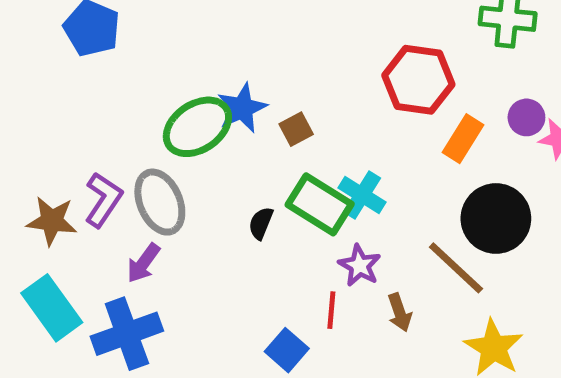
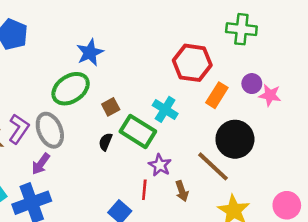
blue star: (242, 108) -> (90, 52), moved
brown square: (296, 129) -> (111, 107), moved
cyan cross: (362, 195) -> (165, 109), moved

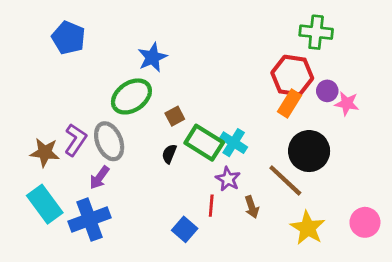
red hexagon: (192, 63) -> (292, 76), moved
cyan cross: (165, 109) -> (234, 143), moved

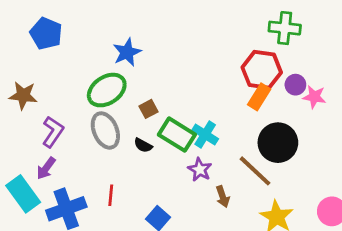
gray ellipse: (109, 141) -> (105, 130), moved
brown star: (45, 152) -> (23, 95), moved
black semicircle: (169, 154) -> (143, 145), turned -84
purple arrow: (99, 178) -> (46, 168), moved
red line: (211, 206) -> (111, 195), moved

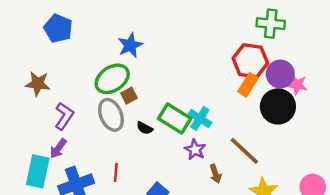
purple circle: (295, 85) -> (280, 74), size x1.5
brown square: (149, 109) -> (129, 96), moved
black circle: (278, 143) -> (278, 106), moved
cyan rectangle: (23, 194) -> (38, 171), turned 48

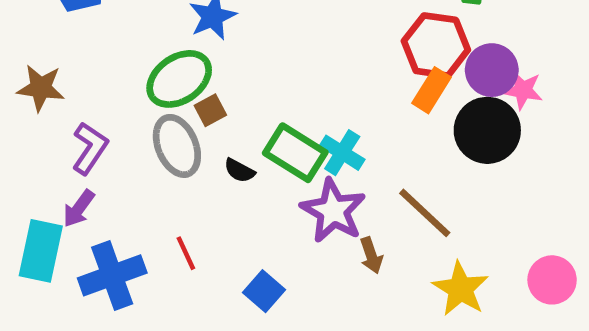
purple star: (195, 150) -> (333, 211), size x1.6
red line: (116, 173) -> (186, 253), turned -30

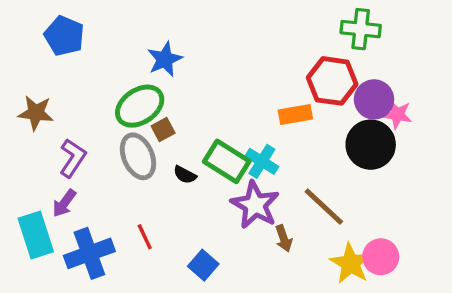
orange rectangle: (431, 90) -> (295, 114), moved, turned 48
cyan rectangle: (41, 251) -> (36, 235), turned -30
pink circle: (552, 280) -> (381, 257), moved

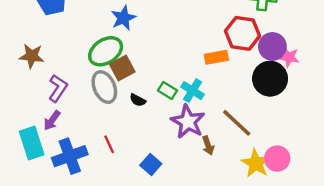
brown square: (163, 130) -> (122, 68), size x1.5
green rectangle: (227, 161) -> (168, 91), size x0.6

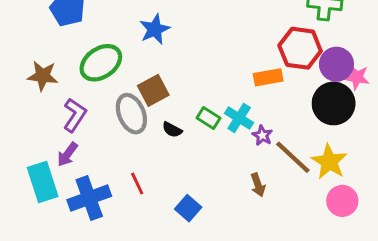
green ellipse: (106, 51) -> (101, 63), moved
purple star: (188, 122) -> (262, 135), moved, size x0.5
yellow star: (256, 163) -> (329, 162), moved

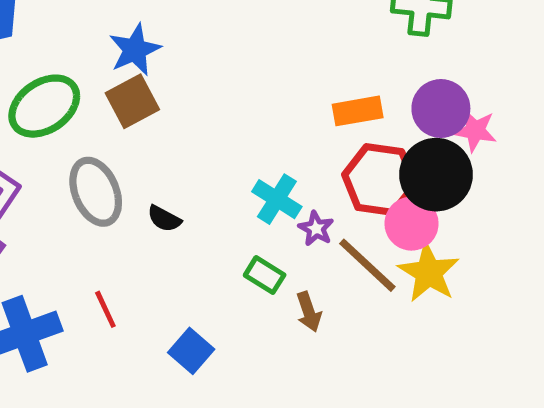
red hexagon: (300, 48) -> (380, 180), moved
orange rectangle: (268, 77) -> (358, 111), moved
brown square: (153, 90) -> (132, 101), moved
green rectangle: (208, 118) -> (265, 275), moved
pink circle: (342, 201) -> (412, 224), moved

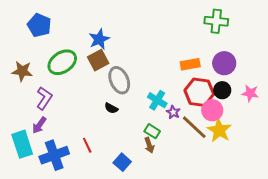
pink star: (475, 131) -> (250, 93), moved
black circle: (436, 175) -> (222, 90), size x0.6
gray ellipse: (96, 192) -> (119, 80), moved
brown arrow: (309, 312) -> (149, 145), moved

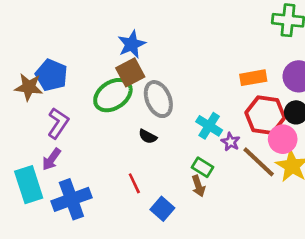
blue pentagon: (39, 25) -> (51, 75), moved
green ellipse: (62, 62) -> (113, 95), moved
red line: (87, 145) -> (134, 183), moved

